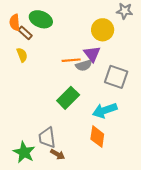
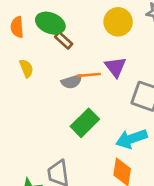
yellow circle: (103, 30) -> (118, 22), moved
brown rectangle: (25, 33) -> (64, 40), moved
gray semicircle: (84, 65) -> (72, 82), moved

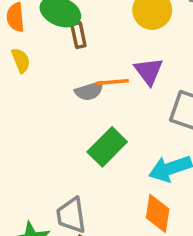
brown rectangle: (64, 40) -> (78, 35), turned 36
yellow semicircle: (26, 68) -> (21, 60), moved

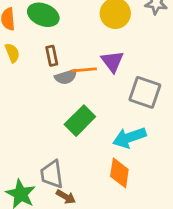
brown rectangle: (78, 35) -> (52, 56), moved

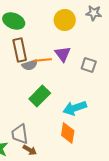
brown rectangle: (52, 56) -> (20, 50), size x1.6
gray square: (145, 92) -> (89, 65), moved, size x0.7

